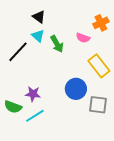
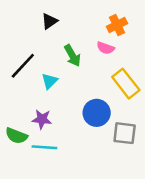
black triangle: (39, 17) -> (50, 21), turned 48
orange cross: (101, 23) -> (117, 25), moved
cyan triangle: (38, 36) -> (50, 81), moved, turned 32
cyan line: (35, 116) -> (44, 147), turned 36

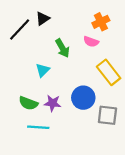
black line: (23, 66) -> (20, 30), moved
purple star: (42, 119) -> (53, 103), moved
green semicircle: (16, 136) -> (28, 103), moved

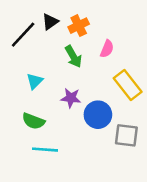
orange cross: (101, 22) -> (79, 26), moved
pink semicircle: (91, 42) -> (107, 49), turned -88
cyan triangle: (43, 70) -> (35, 81), moved
purple star: (53, 103) -> (71, 98), moved

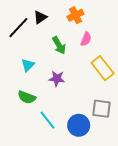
orange cross: (79, 26) -> (76, 15), moved
blue circle: (98, 115) -> (79, 125), moved
cyan line: (45, 150) -> (48, 120), moved, turned 48

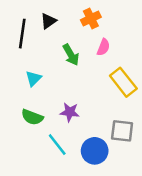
black line: (18, 28) -> (22, 34), turned -35
purple star: (57, 79) -> (70, 112), moved

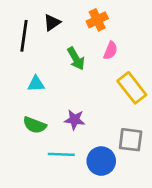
cyan triangle: (33, 78) -> (36, 84), turned 42
cyan line: (57, 145) -> (61, 154), turned -50

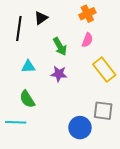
orange cross: (97, 20) -> (87, 14), moved
purple star: (75, 120) -> (59, 74), moved
green semicircle: (35, 125) -> (27, 99), turned 36
cyan line: (61, 154) -> (16, 122), moved

